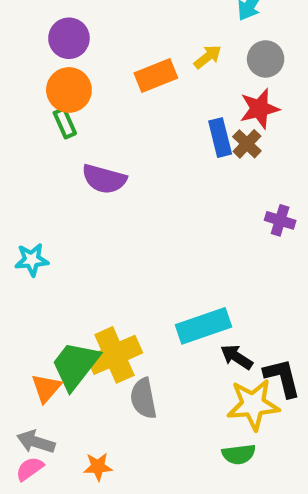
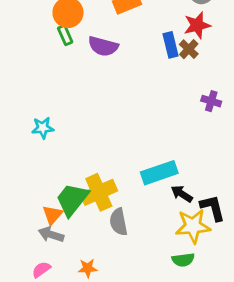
purple semicircle: (104, 179) -> (103, 46), moved
gray arrow: (36, 442) -> (51, 234), moved

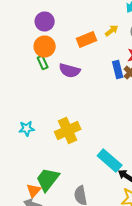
cyan rectangle: (159, 173) -> (110, 160), turned 60
yellow cross: (99, 192) -> (68, 130), moved

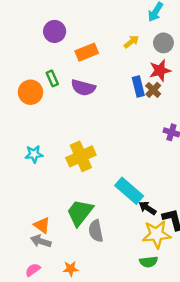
orange rectangle: (87, 40) -> (87, 52), moved
orange circle: (45, 46) -> (31, 92), moved
green trapezoid: (48, 180) -> (80, 213), moved
orange triangle: (34, 190) -> (42, 225), turned -35

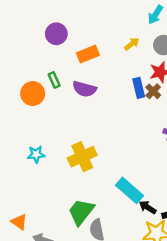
orange triangle: (42, 225) -> (19, 222), moved

